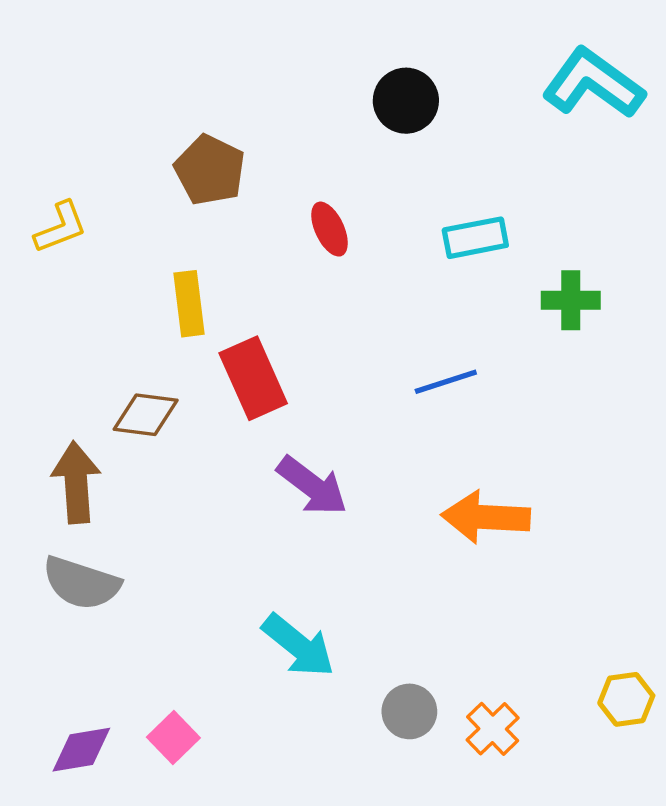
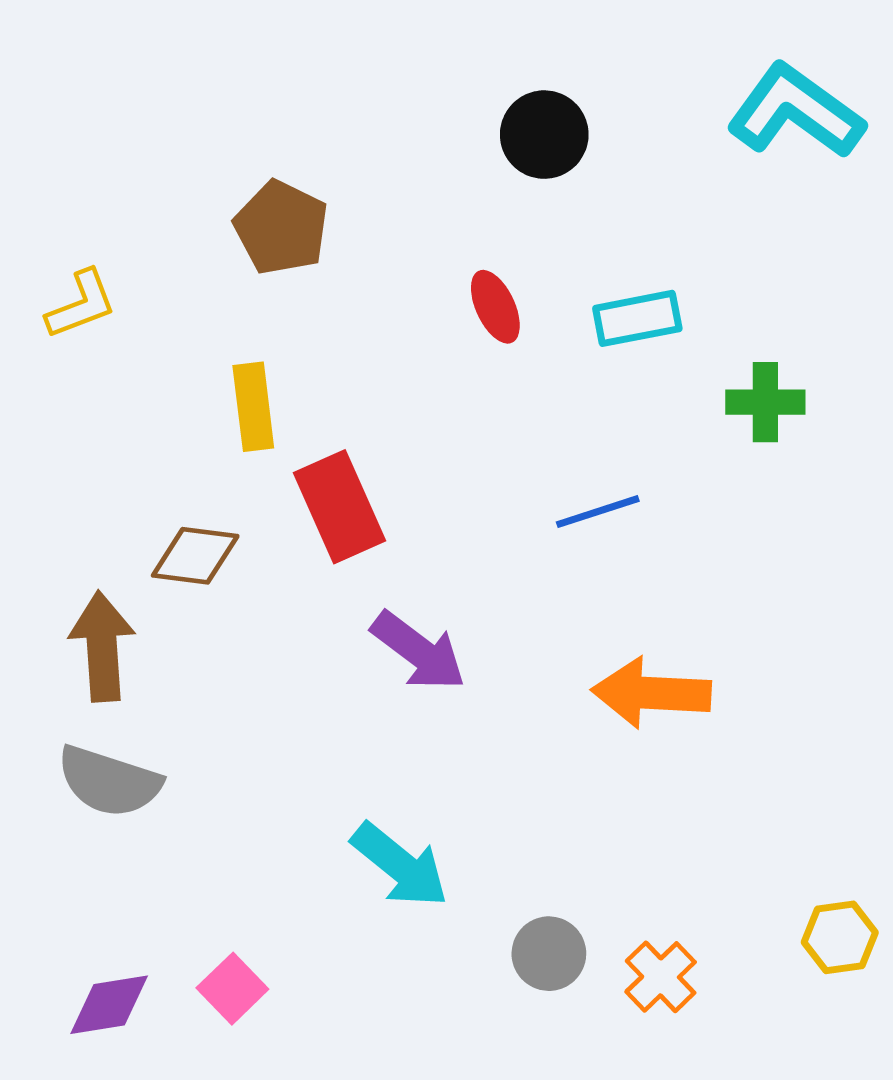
red ellipse: (330, 229) -> (495, 307), moved

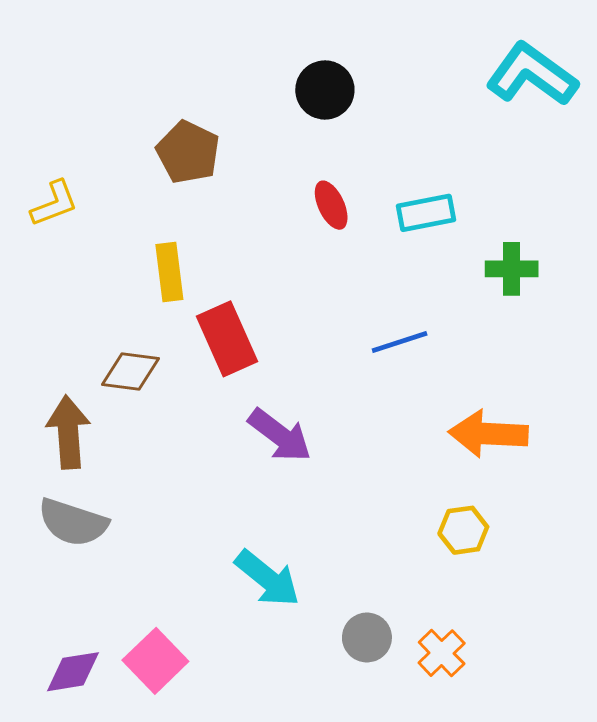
black circle: (544, 135) -> (325, 90), moved
orange arrow: (651, 693) -> (488, 434), moved
yellow hexagon: (840, 937) -> (463, 530), moved
pink square: (232, 989) -> (155, 661), size x1.4

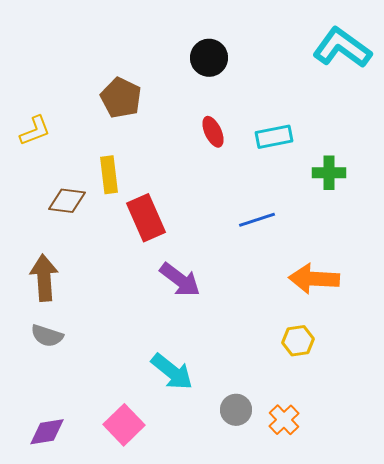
brown diamond: (131, 372) -> (67, 201), moved
gray semicircle: (73, 522) -> (47, 336), size x0.7
pink square: (155, 661) -> (124, 425), moved

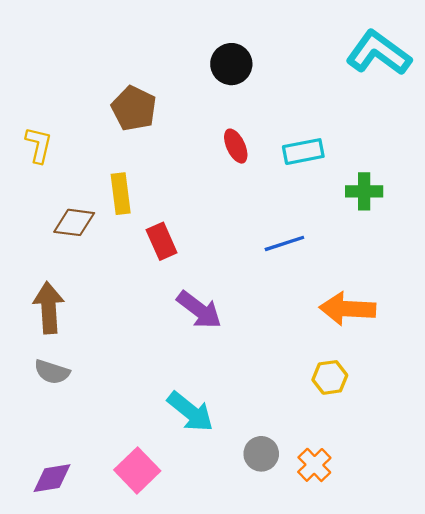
yellow L-shape: (35, 131) -> (39, 145), turned -56
red rectangle: (146, 218) -> (162, 241), size x0.7

